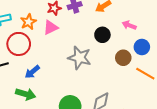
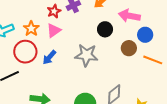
pink arrow: (129, 25) -> (129, 16), size x1.5
blue arrow: (32, 72) -> (49, 57), moved

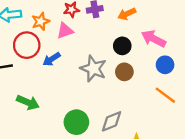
brown circle: (129, 48) -> (124, 72), moved

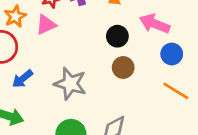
blue arrow: (52, 59) -> (22, 79), moved
gray star: (93, 69) -> (70, 84), moved

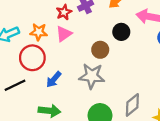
orange star: (15, 16) -> (39, 32), turned -30
brown circle: (123, 67) -> (100, 50), moved

